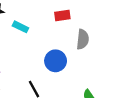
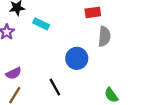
red rectangle: (62, 16) -> (93, 12), moved

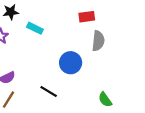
black line: (55, 87) -> (49, 92), turned -30

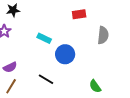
cyan rectangle: (35, 28) -> (44, 38), moved
gray semicircle: (98, 41) -> (103, 35), moved

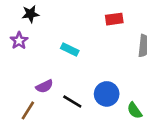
blue circle: (65, 54) -> (107, 94), moved
purple semicircle: (10, 67) -> (44, 86), moved

